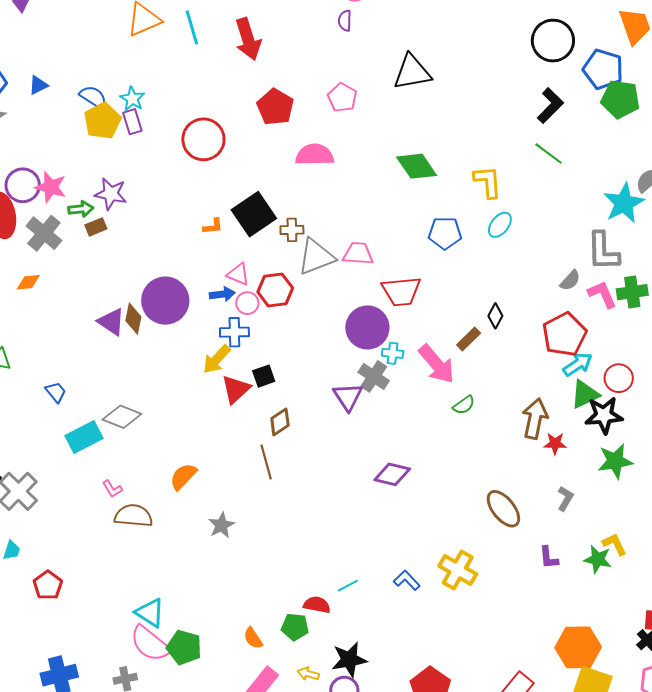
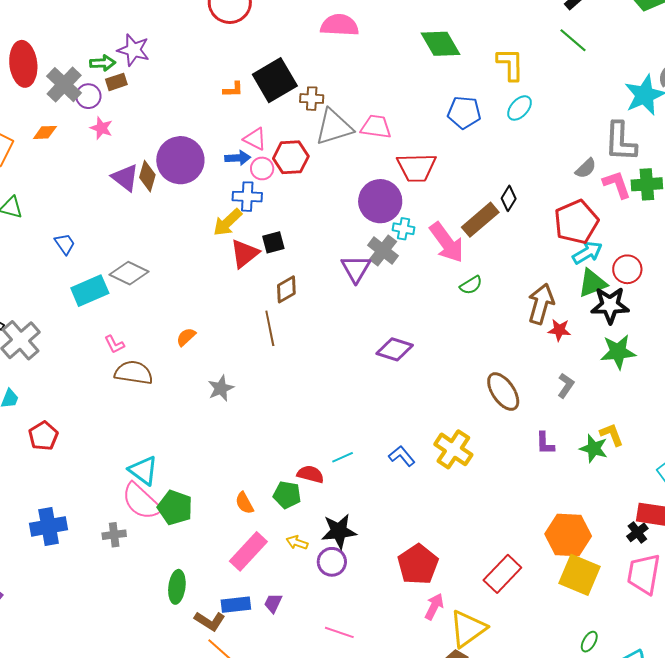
purple circle: (23, 185) -> (88, 96), moved, size x0.7
pink star: (51, 187) -> (101, 128), moved, size x0.7
brown rectangle: (469, 339) -> (480, 220), size x1.5
orange semicircle: (183, 476) -> (186, 337), size x0.7

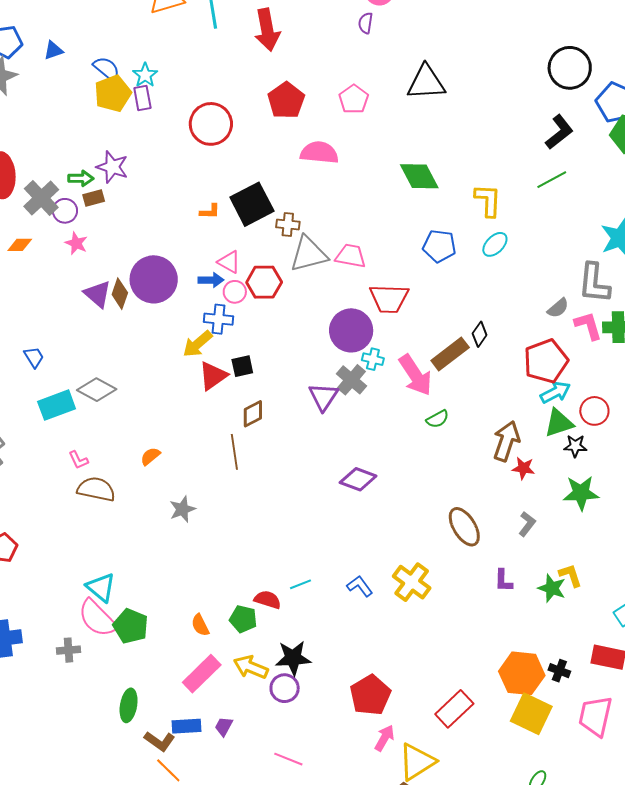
green line: (573, 40) -> (552, 180), turned -72
black star: (610, 305) -> (575, 446), size x0.6
black cross: (637, 532) -> (559, 671), moved, turned -35
yellow arrow: (297, 543) -> (251, 667), size x1.6

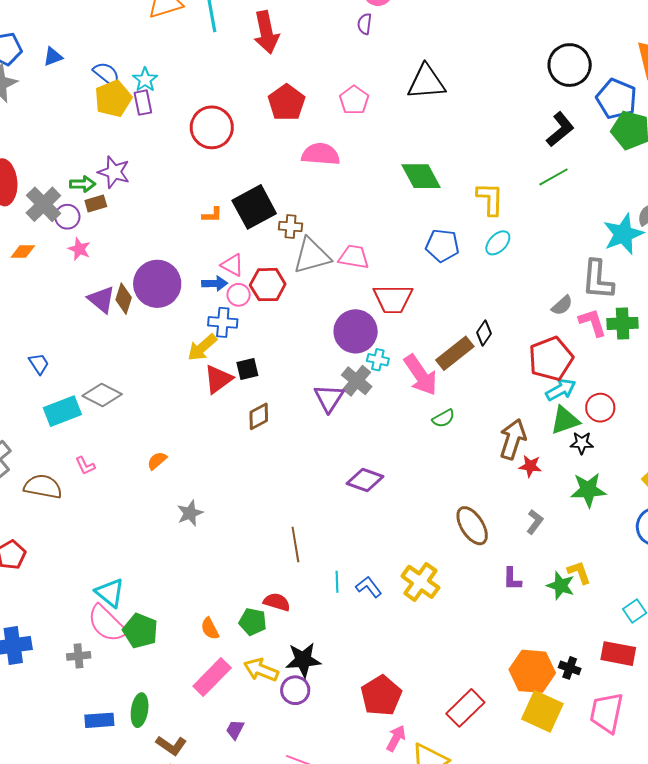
brown line: (234, 452) -> (295, 545), moved
brown semicircle: (96, 489) -> (43, 487), moved
cyan line: (301, 584) -> (337, 582), moved, turned -70
blue rectangle: (187, 726) -> (99, 720), moved

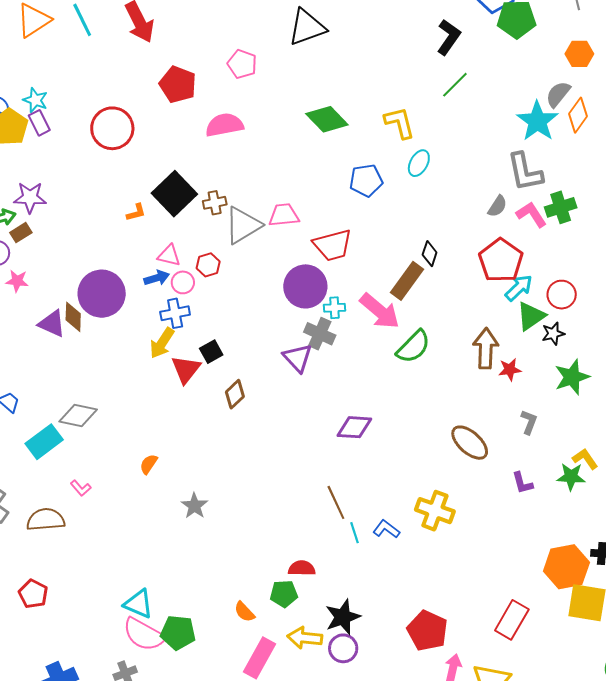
red hexagon: (268, 285) -> (208, 265), size x0.7
green semicircle: (443, 418) -> (413, 347), size x1.6
brown line: (295, 545) -> (336, 502), moved

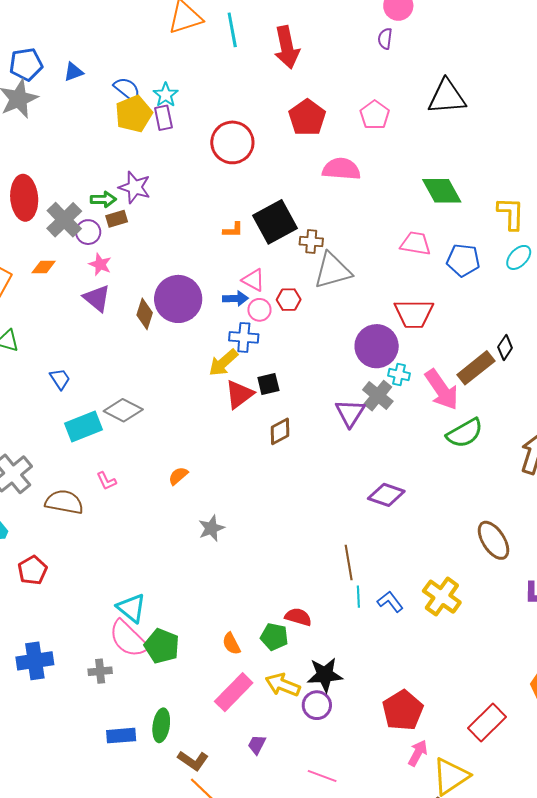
pink trapezoid: (284, 215) -> (416, 243), moved
purple triangle: (52, 324) -> (97, 298), moved

